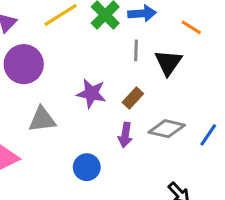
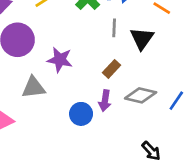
purple star: (91, 93) -> (60, 60), moved
blue circle: (87, 167) -> (81, 114), moved

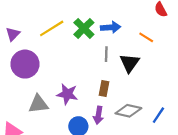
purple star: (60, 60) -> (67, 94), moved
brown rectangle: (111, 69) -> (104, 89), turned -32

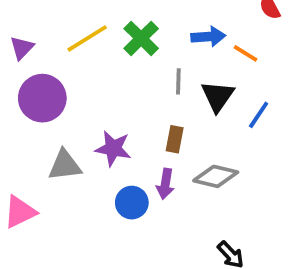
blue arrow: (111, 27) -> (208, 37), moved
blue line: (158, 115) -> (259, 115), moved

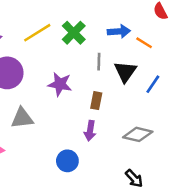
purple star: (113, 148) -> (60, 84), moved
gray diamond: (216, 176) -> (138, 134), moved
blue circle: (132, 203) -> (67, 161), moved

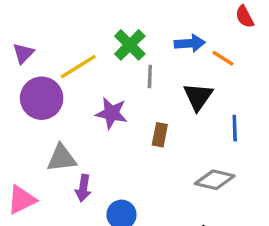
yellow line: (37, 33) -> (78, 67), moved
gray line: (99, 62) -> (150, 77), moved
blue line: (153, 84) -> (235, 128), moved, turned -36
purple arrow: (90, 131) -> (83, 188), moved

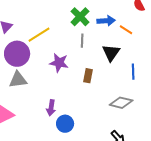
green cross: (130, 45) -> (80, 17), moved
gray triangle: (62, 158) -> (18, 80), moved
purple arrow: (83, 188) -> (51, 108), moved

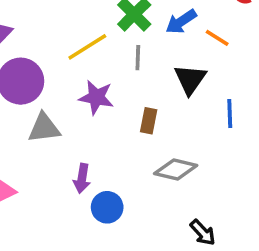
blue arrow: (106, 21) -> (181, 22), turned 150
yellow line: (39, 35) -> (87, 47), moved
gray triangle: (18, 80) -> (44, 128), moved
gray diamond: (121, 103) -> (176, 169), moved

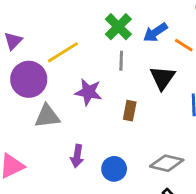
yellow line: (87, 47) -> (63, 52), moved
gray diamond: (176, 169) -> (167, 163), moved
blue circle: (107, 207) -> (114, 169), moved

